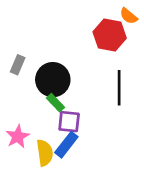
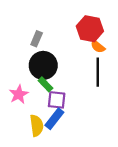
orange semicircle: (129, 16) -> (98, 47), moved
gray rectangle: (18, 65) -> (37, 39), moved
pink star: (18, 137) -> (19, 94), moved

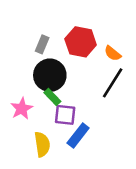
red hexagon: (90, 29) -> (81, 42), moved
black line: (98, 72) -> (113, 83), turned 32
blue rectangle: (54, 119) -> (78, 135), moved

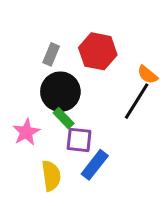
orange semicircle: (113, 53) -> (148, 75), moved

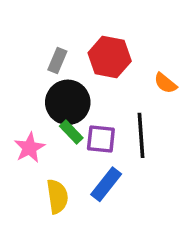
black line: (137, 101) -> (141, 135), moved, turned -36
purple square: (79, 140) -> (101, 139), moved

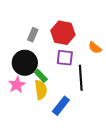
black circle: (68, 102) -> (25, 63), moved
purple square: (101, 139) -> (65, 58), moved
yellow semicircle: (57, 196) -> (41, 90), moved

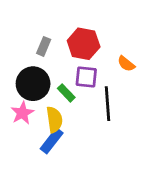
green rectangle: (41, 76) -> (66, 93), moved
blue rectangle: (61, 106) -> (52, 141), moved

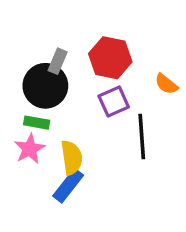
purple square: (86, 77) -> (114, 102), turned -30
black circle: (33, 84) -> (45, 86), moved
green rectangle: (66, 93) -> (37, 123), moved, turned -36

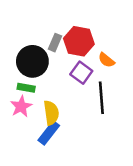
gray rectangle: (58, 61) -> (55, 43), moved
orange semicircle: (166, 84) -> (106, 60), moved
purple square: (114, 102) -> (81, 73), turned -30

